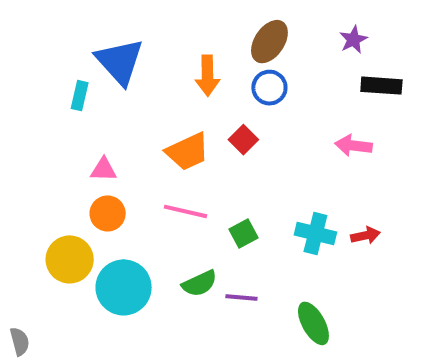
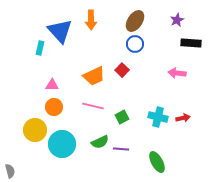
orange arrow: (208, 76) -> (91, 20), moved

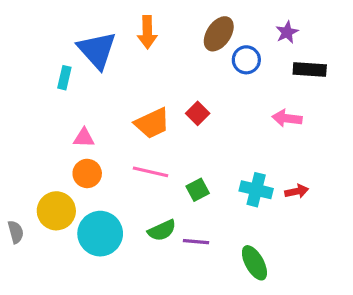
blue circle: (135, 44) -> (246, 60), moved
gray semicircle: (10, 171) -> (16, 232), moved

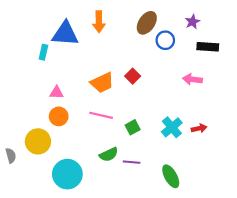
blue triangle: (97, 50) -> (65, 34), turned -44
cyan cross: (256, 190) -> (172, 127), turned 36
cyan circle: (100, 234) -> (67, 174), moved

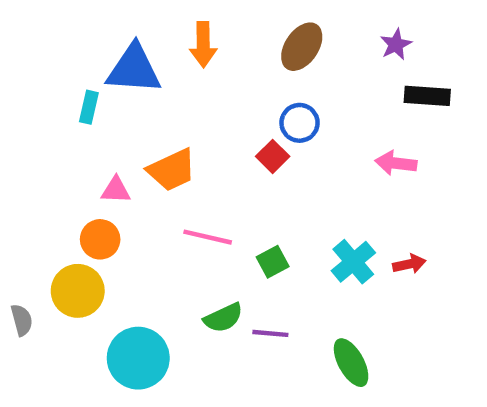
blue circle: (165, 40) -> (300, 123), moved
orange trapezoid: (102, 83) -> (172, 170), moved
orange circle: (59, 116) -> (100, 239), moved

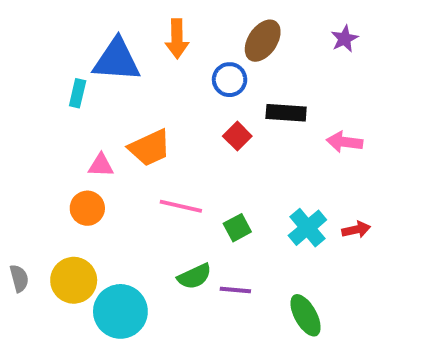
black rectangle: (427, 96) -> (286, 113), moved
blue circle: (300, 123) -> (230, 80), moved
yellow circle: (78, 291) -> (74, 280), moved

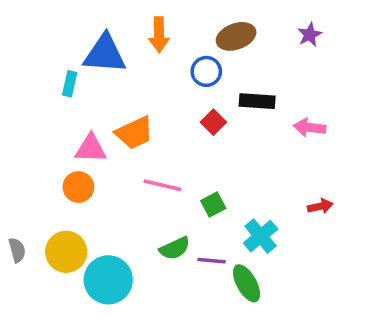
brown ellipse: (263, 41) -> (236, 36), turned 36
pink triangle: (101, 165) -> (91, 148), size x1.4
cyan cross: (307, 228) -> (261, 236), moved
green ellipse: (306, 315) -> (247, 283), moved

